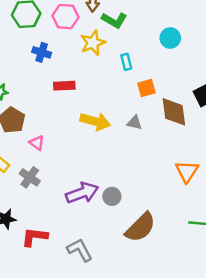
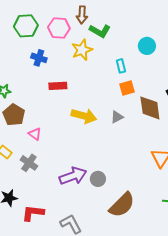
cyan rectangle: (126, 62) -> (121, 66), moved
gray triangle: (135, 123) -> (117, 117), turned -40

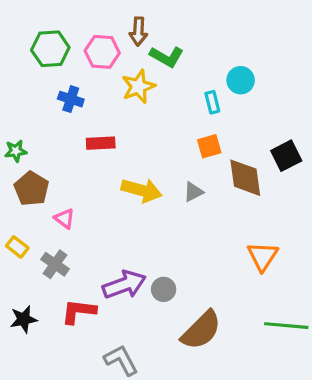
cyan rectangle: (121, 66) -> (212, 102), moved
red L-shape: (33, 213) -> (79, 311), moved

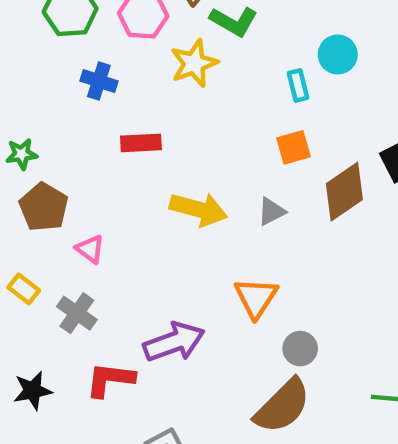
brown diamond: (245, 178) -> (344, 192), turned 63
orange triangle: (263, 256) -> (256, 298), moved
gray circle: (164, 289) -> (300, 349), moved

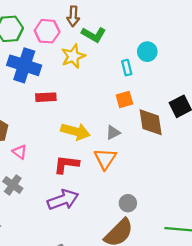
blue cross: (99, 81) -> (24, 65), size x1.8
brown diamond: (344, 192) -> (151, 122), turned -64
orange triangle: (256, 298) -> (105, 159), moved
red L-shape: (110, 380) -> (66, 164), moved

